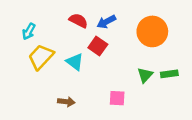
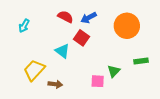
yellow trapezoid: (41, 57) -> (34, 70), moved
green triangle: (145, 75) -> (114, 71), moved

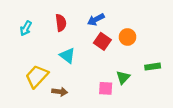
red semicircle: (65, 17) -> (61, 23), moved, turned 56
orange circle: (127, 26) -> (128, 37), moved, size x0.6
red square: (82, 38) -> (102, 41), moved

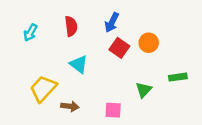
blue arrow: (96, 20) -> (112, 22), turned -35
pink square: (106, 88) -> (113, 110), moved

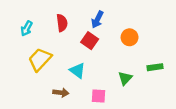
red square: (119, 48) -> (90, 41), moved
cyan triangle: (79, 64) -> (77, 71), moved
yellow trapezoid: (43, 89) -> (40, 59), moved

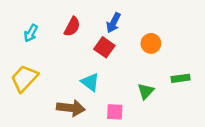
red semicircle: (62, 23) -> (72, 27), turned 35
yellow trapezoid: (40, 59) -> (24, 78), moved
brown arrow: (61, 93) -> (71, 108), size x1.5

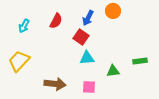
orange circle: (151, 43) -> (113, 11), moved
cyan triangle: (90, 82) -> (87, 58), moved, turned -42
green triangle: (146, 91) -> (113, 71), turned 40

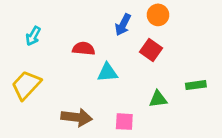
red semicircle: (56, 21) -> (84, 49), moved, turned -112
red square: (81, 37) -> (151, 50), moved
cyan triangle: (87, 58) -> (107, 72), moved

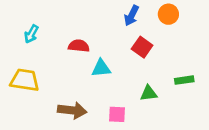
orange circle: (158, 15) -> (168, 14), moved
blue arrow: (123, 25) -> (132, 16), moved
yellow trapezoid: (26, 85) -> (25, 80), turned 56

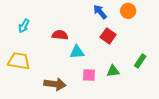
blue arrow: (132, 16) -> (100, 12), turned 112
green rectangle: (184, 80) -> (140, 61), turned -48
pink square: (117, 114) -> (89, 75), moved

